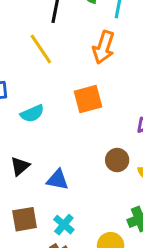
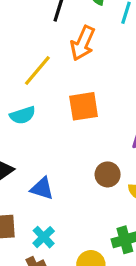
orange arrow: (104, 47) -> (83, 43), moved
yellow line: (41, 49) -> (37, 70), moved, turned 68

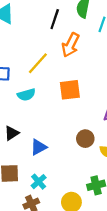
blue triangle: (42, 189) -> (39, 147), turned -48

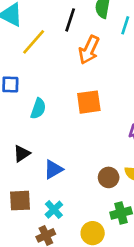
yellow line: (38, 63) -> (34, 42), moved
cyan semicircle: (26, 95) -> (38, 109), turned -54
brown circle: (85, 139) -> (109, 177), moved

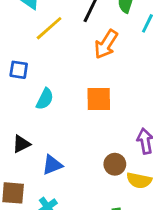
brown circle: (109, 177) -> (115, 164), moved

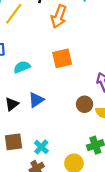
cyan semicircle: (45, 99) -> (22, 67), turned -126
blue triangle: (52, 165) -> (36, 100), moved

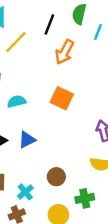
orange square: (62, 58) -> (62, 98), turned 30
brown circle: (85, 104) -> (56, 177), moved

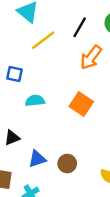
blue triangle: (27, 140) -> (37, 159), moved
brown circle: (56, 177) -> (67, 164), moved

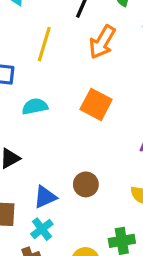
yellow line: (43, 40) -> (44, 44), moved, turned -30
blue triangle: (37, 159) -> (45, 197), moved

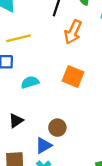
yellow line: (44, 44) -> (18, 38), moved, turned 65
brown circle: (86, 184) -> (57, 128), moved

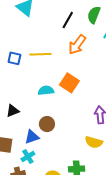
yellow line: (18, 38) -> (40, 54), moved
cyan semicircle: (30, 82) -> (46, 90), moved

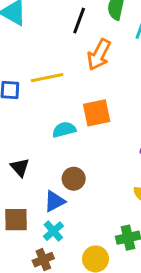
orange square: (69, 83) -> (97, 113), turned -36
black triangle: (13, 111) -> (20, 167), turned -40

